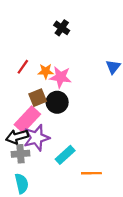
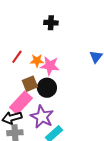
black cross: (62, 28) -> (51, 23), turned -32
purple star: (37, 138) -> (42, 117), moved, turned -30

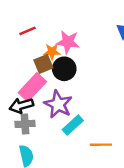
red line: (17, 57) -> (27, 31), turned 32
orange star: (37, 61) -> (52, 52), moved

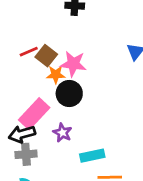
brown square: (43, 64) -> (46, 56), moved, turned -30
purple star: (58, 104) -> (62, 133), size x0.6
cyan rectangle: (73, 125) -> (92, 156), moved, turned 30

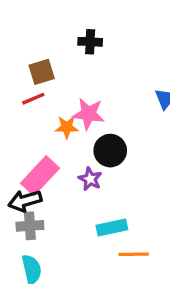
brown square: (46, 56) -> (42, 72), moved, turned 35
black circle: (69, 93) -> (110, 151), moved
purple star: (62, 133) -> (90, 179), moved

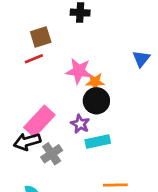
orange star: (67, 127) -> (95, 82), moved
gray cross: (30, 226) -> (52, 154), moved, turned -30
cyan rectangle: (112, 227) -> (98, 142), moved

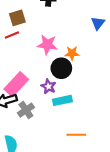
blue triangle: (141, 59) -> (98, 23), moved
orange star: (95, 82) -> (72, 53), moved

